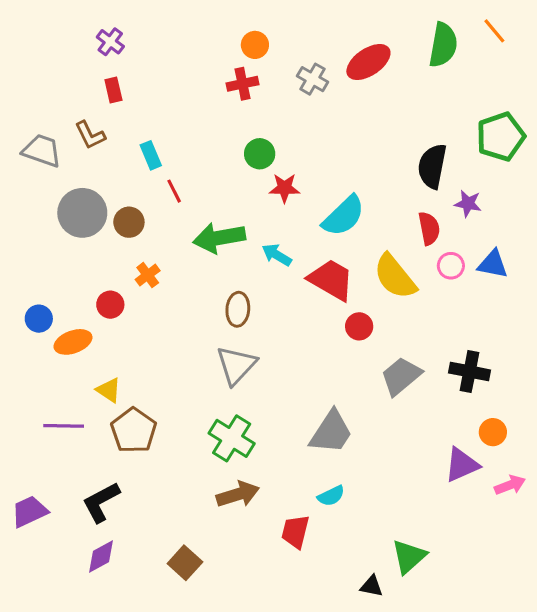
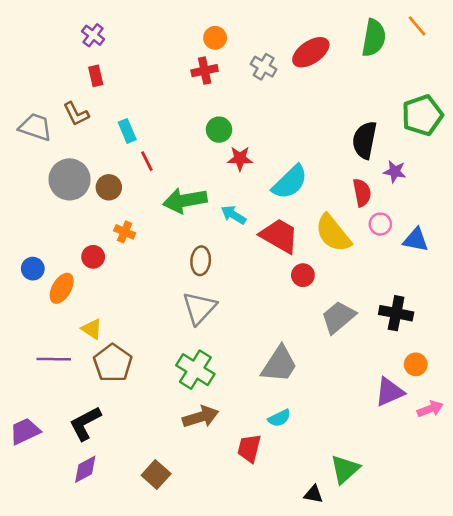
blue triangle: (493, 264) -> (416, 240), moved
orange cross: (148, 275) -> (125, 232), turned -30
orange ellipse: (73, 342) -> (62, 288), turned -40

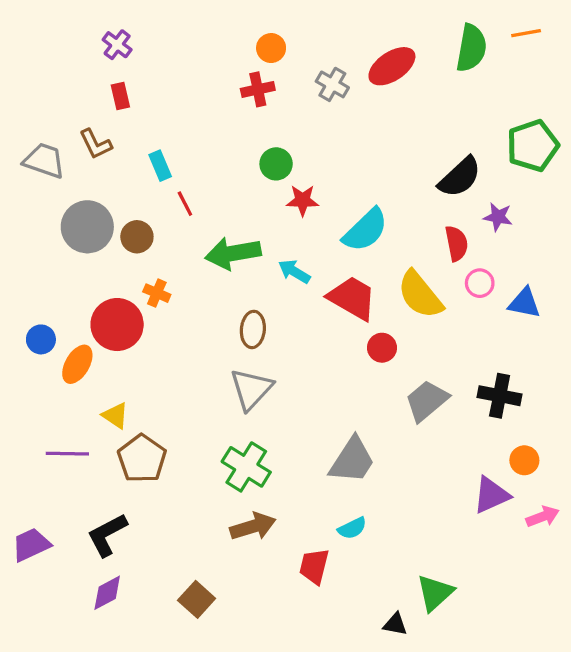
orange line: (417, 26) -> (526, 33), turned -60
black semicircle: (365, 140) -> (460, 177), turned -144
red circle: (93, 257) -> (117, 325), size x1.8

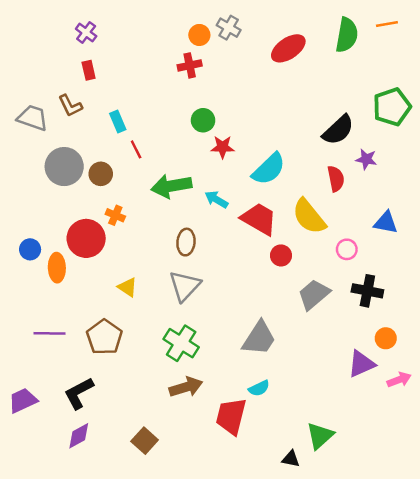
gray cross: (332, 84) -> (229, 28), moved
pink circle: (480, 283) -> (347, 249), moved
orange ellipse: (77, 364) -> (57, 268), turned -32
yellow triangle: (115, 416) -> (128, 287), moved
red trapezoid: (314, 566) -> (231, 416), size x1.4

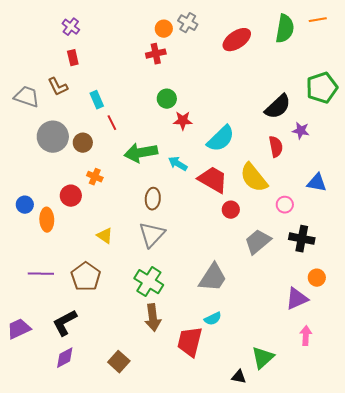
red circle: (86, 238) -> (71, 196), size x0.7
pink arrow: (399, 380) -> (306, 336), moved, turned -66
brown arrow: (186, 387) -> (153, 318), turned 100

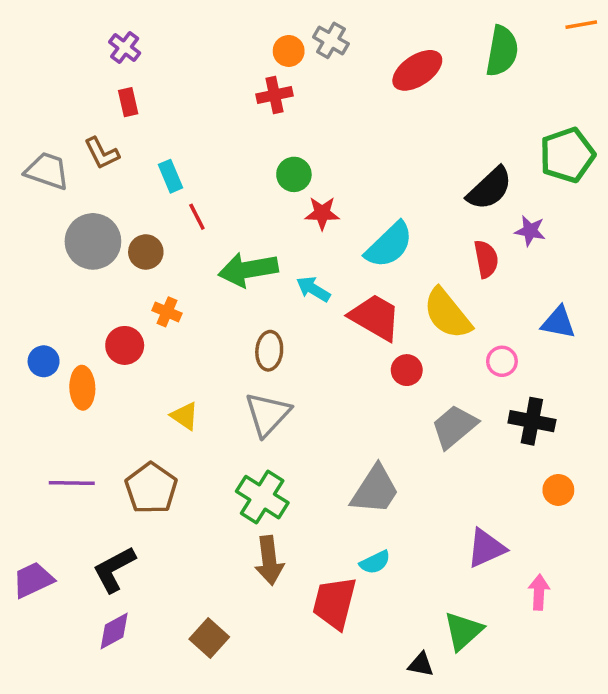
orange line: (318, 20) -> (581, 25), moved
purple triangle: (297, 299) -> (486, 548), moved

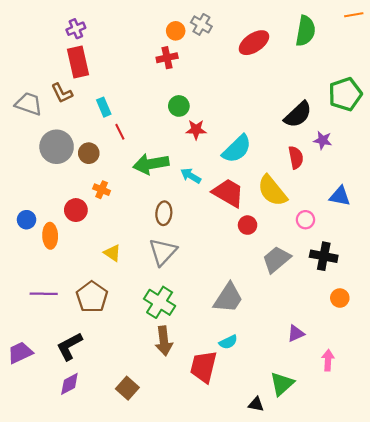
purple cross: (125, 47) -> (76, 29), turned 30
red rectangle: (128, 102) -> (78, 62), size x1.8
purple triangle: (486, 548) -> (296, 333), size x0.7

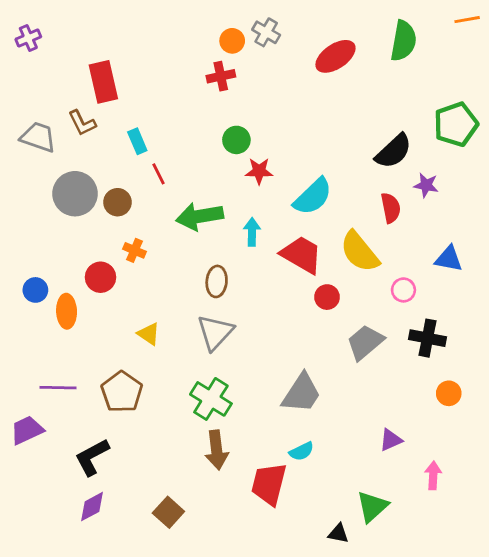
purple cross: (76, 29) -> (28, 38), moved
cyan arrow: (191, 176) -> (252, 232), turned 60
purple trapezoid: (20, 353) -> (27, 430), moved

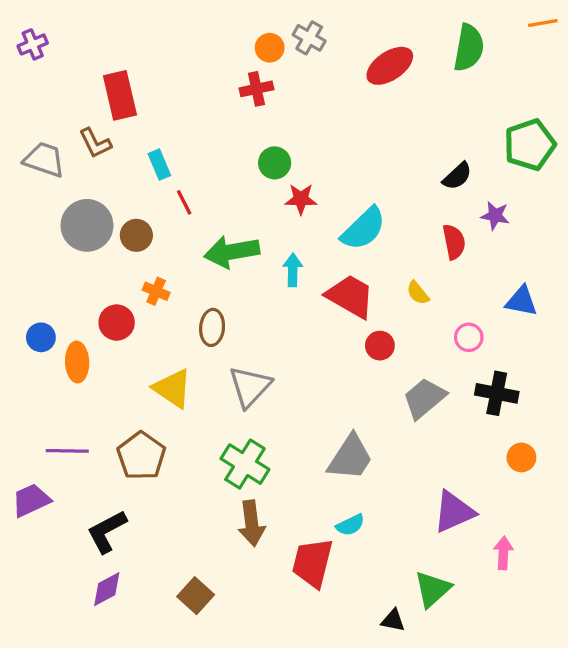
black semicircle: (394, 151) -> (457, 176), size x0.7
yellow semicircle: (360, 252) -> (418, 293), size x0.5
brown ellipse: (217, 281) -> (212, 327), moved
yellow triangle: (149, 334) -> (173, 388), size x1.5
purple triangle: (391, 440) -> (454, 512), size x1.6

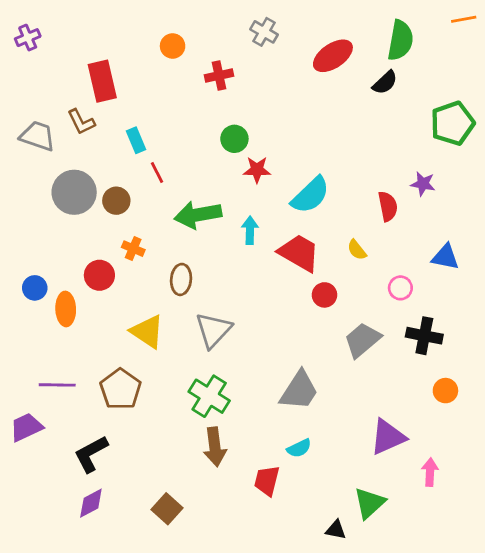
orange circle: (270, 48) -> (173, 46), moved
black semicircle: (457, 176) -> (385, 83), moved
red trapezoid: (312, 563) -> (267, 481), size x0.7

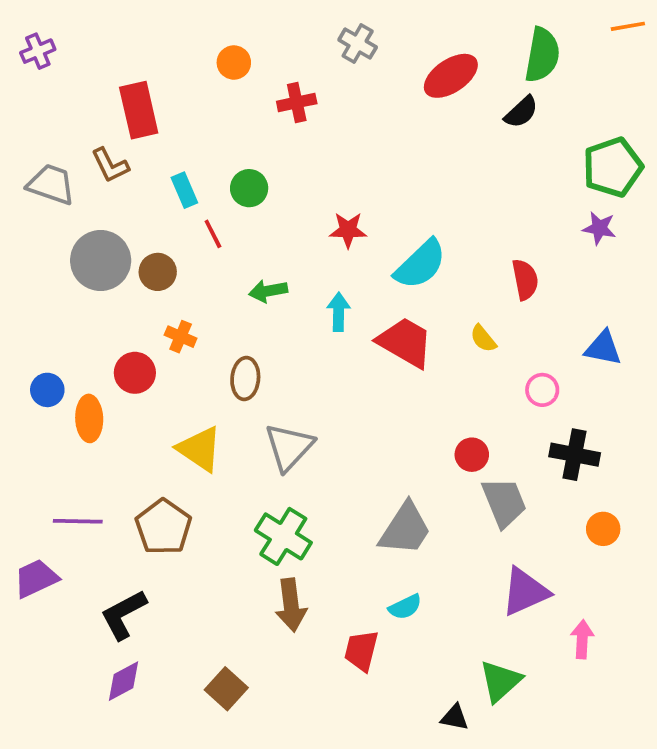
green circle: (234, 139) -> (249, 188), moved
purple star: (423, 184) -> (599, 228), moved
green arrow: (198, 215) -> (268, 291), size x0.6
red circle: (324, 295) -> (472, 455), moved
gray trapezoid: (362, 340) -> (504, 502), moved, turned 108

